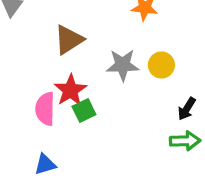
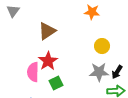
gray star: (123, 65) -> (99, 72), moved
green square: (84, 111) -> (56, 83), moved

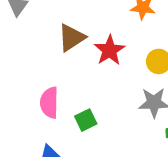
red star: (48, 61) -> (110, 50), moved

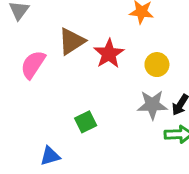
pink semicircle: (49, 103) -> (33, 65), moved, turned 32

